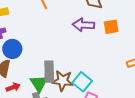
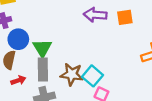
gray rectangle: (49, 72) -> (43, 70), moved
green triangle: (39, 83) -> (42, 48), moved

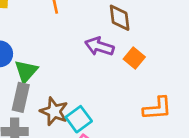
orange square: (125, 17) -> (134, 58), turned 35

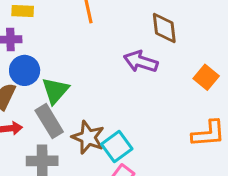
orange square: (134, 58) -> (206, 77), moved
gray rectangle: (21, 97) -> (49, 121), turned -44

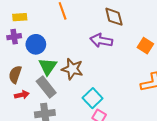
blue circle: (25, 70) -> (36, 44), moved
brown star: (88, 137) -> (72, 69), moved

